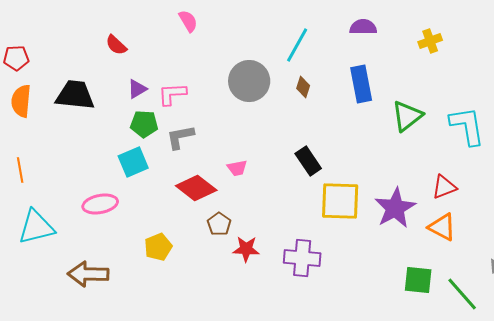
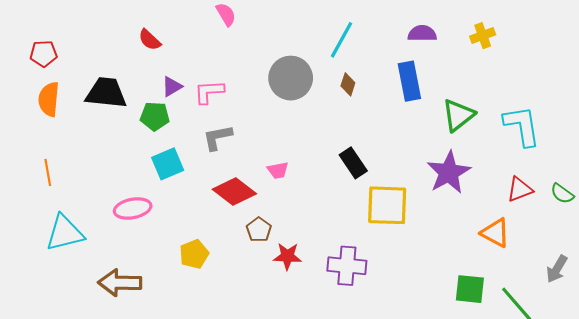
purple semicircle: (363, 27) -> (422, 33), moved
green pentagon: (144, 124) -> (155, 116), moved
red triangle: (444, 187) -> (520, 189), moved
purple star: (395, 208) -> (449, 172), moved

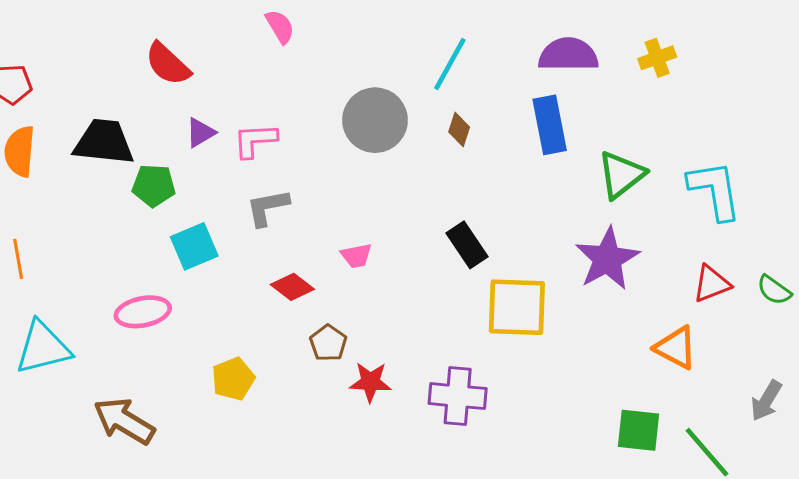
purple semicircle: (422, 33) -> (568, 55), size x1.4
red semicircle: (150, 40) -> (168, 64), size x1.4
green pentagon: (155, 116) -> (154, 186), moved
red diamond: (234, 192) -> (292, 287), size x0.7
brown arrow: (120, 283) -> (124, 421), turned 30

